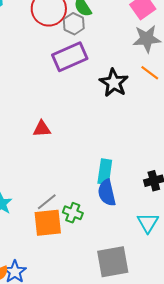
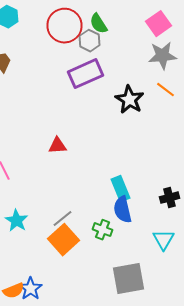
cyan rectangle: (105, 172) -> (120, 189), turned -30
green cross: (73, 213) -> (102, 230), moved
orange square: (48, 223) -> (64, 240), turned -36

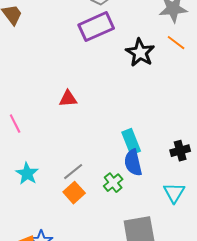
green cross: (102, 230) -> (113, 183), turned 30
orange square: (64, 240) -> (74, 193), size x0.7

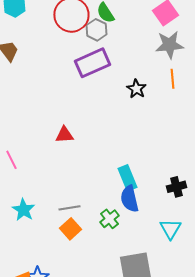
orange line: (176, 43) -> (172, 79), turned 48
black star: (140, 53) -> (136, 89), size x0.7
gray line: (73, 172) -> (69, 208), turned 30

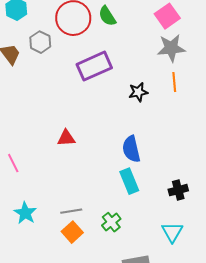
gray hexagon: (96, 30) -> (40, 42), moved
black star: (136, 89) -> (138, 92), turned 30
blue semicircle: (129, 199) -> (131, 149), moved

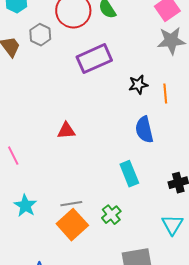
orange line: (174, 82) -> (165, 94), moved
blue semicircle: (131, 149) -> (144, 130), moved
orange square: (72, 232) -> (72, 225), size x1.4

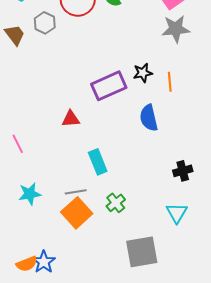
purple rectangle: (94, 59) -> (109, 86), moved
cyan rectangle: (129, 174) -> (98, 162), moved
cyan star: (25, 206) -> (30, 194), turned 30

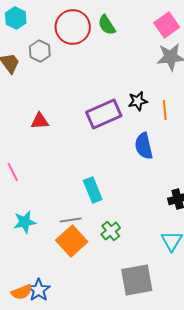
red triangle: (71, 119) -> (40, 121), moved

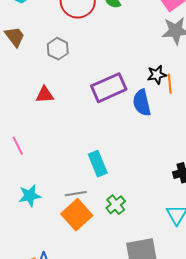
gray hexagon: (40, 51) -> (58, 49), moved
black star: (138, 101) -> (157, 75), moved
blue semicircle: (144, 146) -> (142, 103), moved

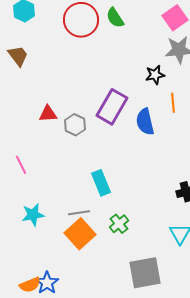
gray hexagon: (58, 49) -> (75, 125), moved
black star: (157, 75) -> (155, 75), moved
purple rectangle: (109, 88) -> (112, 107), turned -36

